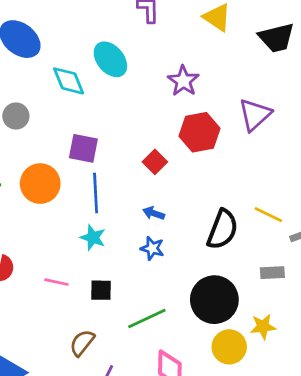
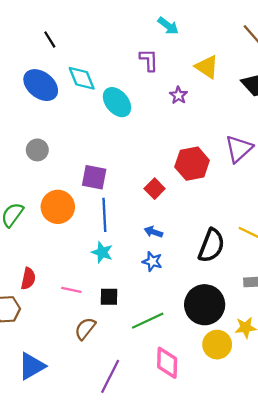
cyan diamond: (69, 81) -> (82, 78), moved
purple star: (183, 81) -> (178, 95), moved, size x0.7
brown semicircle: (82, 343) -> (85, 329), moved

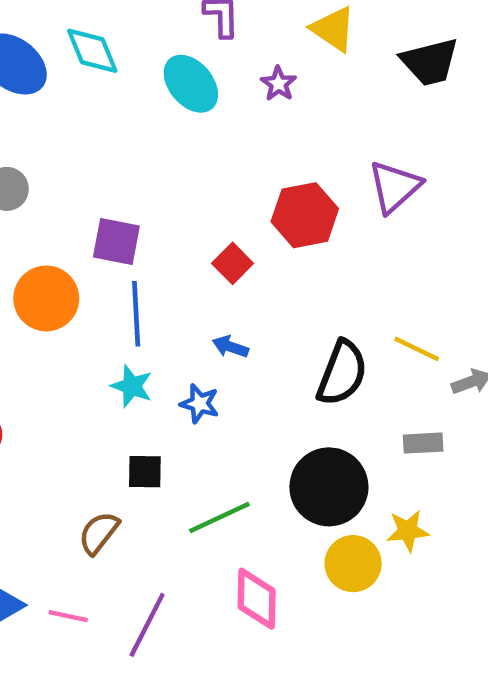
cyan ellipse: (117, 102) -> (191, 84), moved
blue star: (152, 261) -> (200, 404), moved
pink line: (71, 290) -> (68, 616), moved

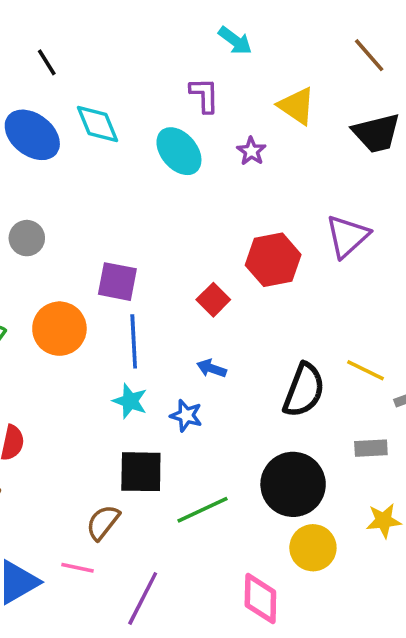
black square: (145, 472) -> (141, 472), size x1.5
yellow star: (408, 531) -> (384, 521), moved
pink diamond: (257, 599) -> (260, 598), moved
pink line: (68, 616) -> (78, 568), moved

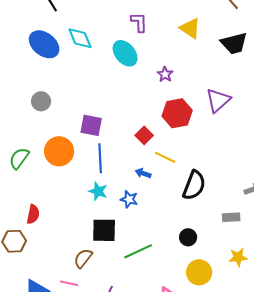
purple star: (251, 151) -> (165, 74), moved
yellow line: (365, 370) -> (165, 157), moved
black circle: (293, 484) -> (188, 237), size x0.5

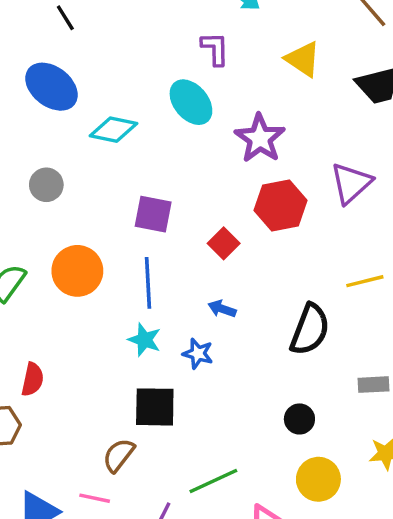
cyan diamond: (80, 38) -> (113, 130), moved, turned -56
purple star: (165, 74) -> (260, 138), size x1.8
purple square: (91, 125) -> (153, 214), moved
yellow line: (165, 157) -> (365, 281), moved, turned -40
green line: (138, 251) -> (213, 481), moved

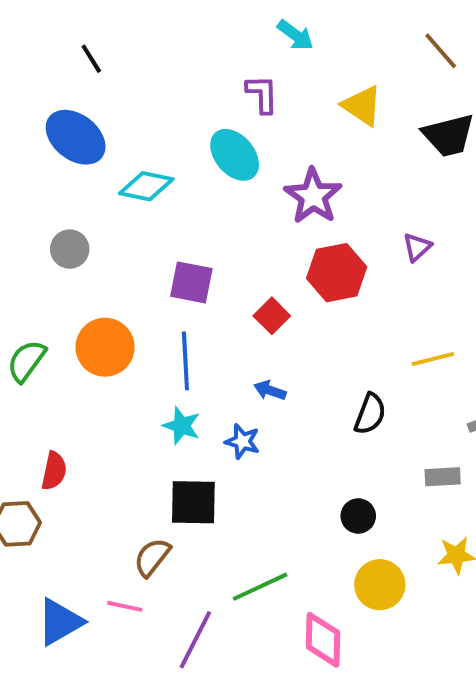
purple triangle: (351, 183) -> (417, 247), size x0.6
black semicircle: (310, 329) -> (370, 414), size x0.7

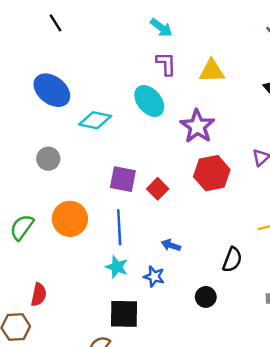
cyan arrow: (295, 35) -> (161, 28), moved
black line: (91, 59) -> (55, 23), moved
yellow triangle: (362, 106) -> (212, 71), moved, turned -36
red square: (272, 316) -> (158, 189), moved
black circle: (358, 516) -> (206, 297), moved

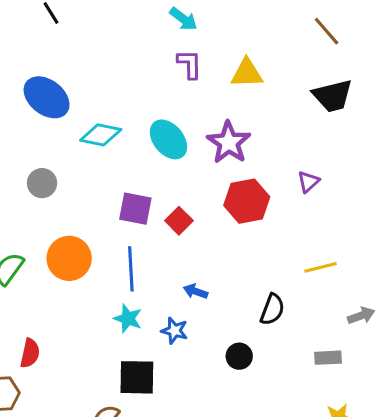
cyan ellipse: (149, 101) -> (168, 139), moved

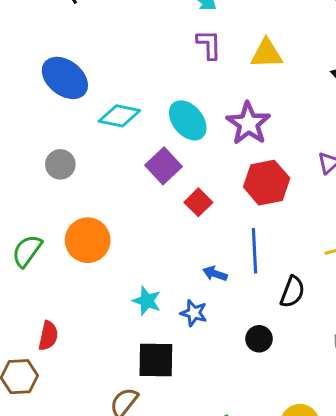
purple square: (135, 209) -> (163, 166), moved, turned 36
blue line: (131, 269) -> (254, 251), moved

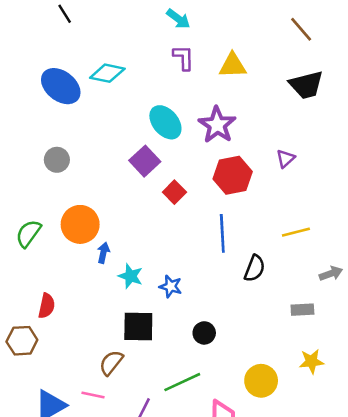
cyan diamond: (119, 116) -> (107, 73), moved
blue arrow: (215, 274) -> (103, 253), moved, turned 84
black circle: (259, 339) -> (204, 333), moved

